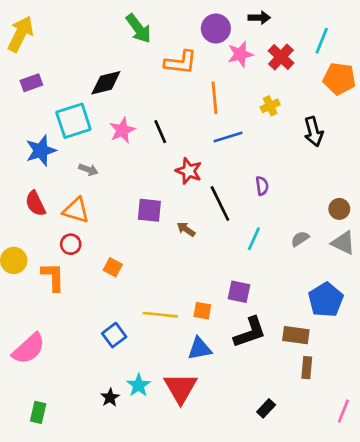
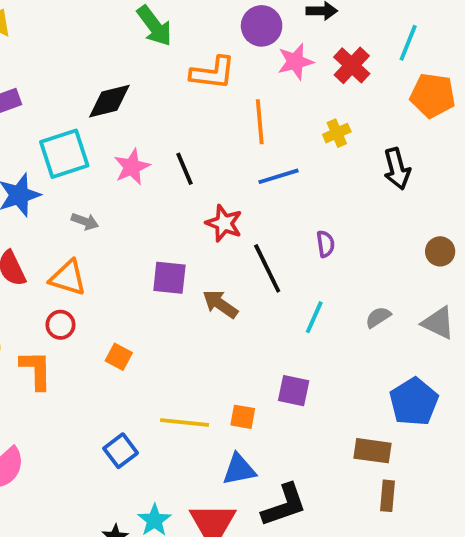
brown circle: (339, 209) -> (440, 251), moved
brown arrow: (186, 229) -> (220, 304), size x1.4
black L-shape: (250, 332) -> (284, 505), moved

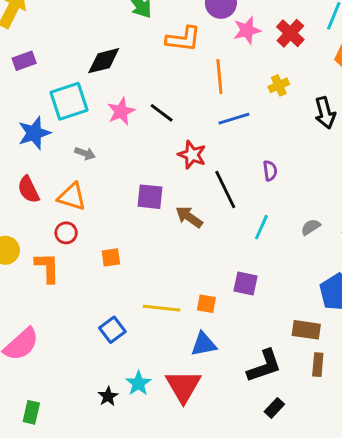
black line: (185, 169) -> (162, 113), turned -30
orange square: (119, 357) -> (111, 257), turned -36
black L-shape: (284, 505) -> (264, 366), moved

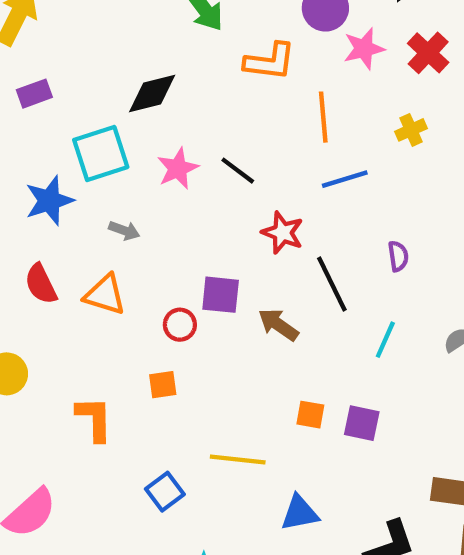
red circle: (66, 233) -> (180, 325), moved
orange L-shape: (47, 268) -> (94, 419), moved
orange square: (206, 304) -> (310, 415), moved

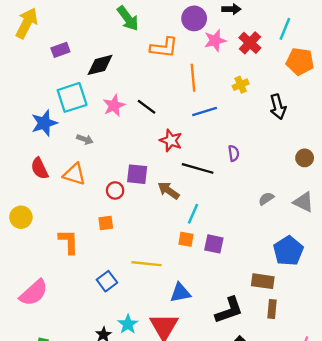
purple rectangle: (34, 94) -> (60, 50), moved
black line: (332, 284) -> (198, 168), turned -48
cyan line: (385, 340) -> (193, 214), moved

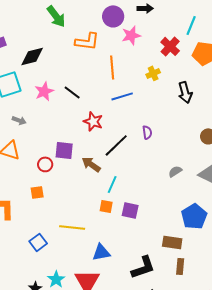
red cross: (250, 43) -> (170, 46), moved
black line: (198, 168) -> (116, 145), turned -60

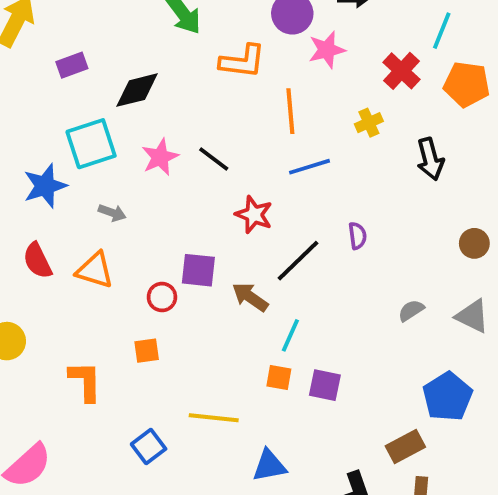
brown rectangle: (172, 242) -> (405, 446), turned -36

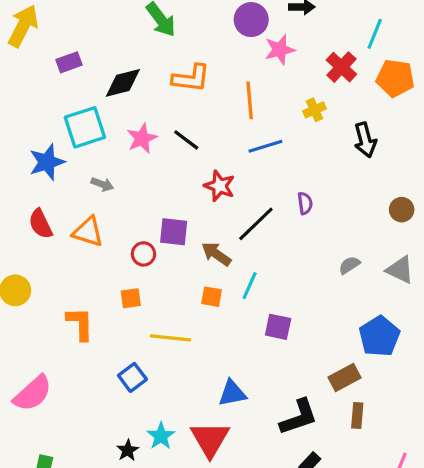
orange L-shape: (242, 61) -> (191, 78), moved
orange square: (279, 378) -> (212, 297), moved
yellow line: (214, 418) -> (170, 338), moved

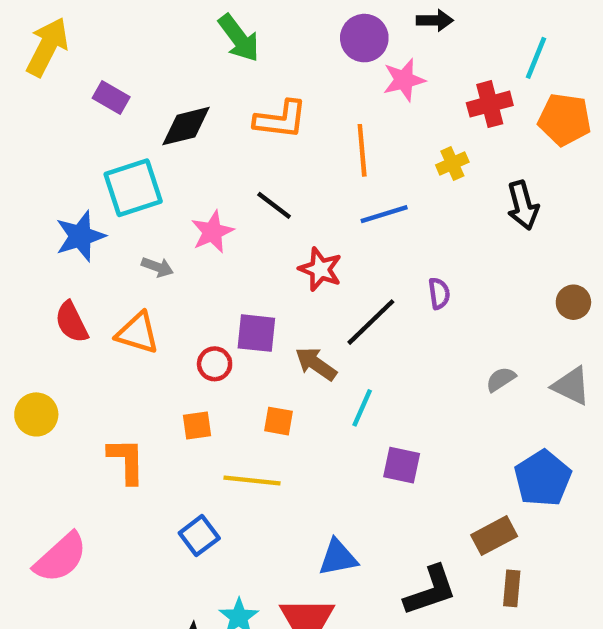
purple rectangle: (69, 62) -> (111, 97), turned 50
red cross: (341, 67) -> (490, 104), turned 32
pink star: (142, 138) -> (212, 232), moved
orange square: (212, 297) -> (278, 421), moved

